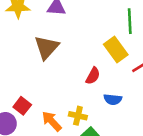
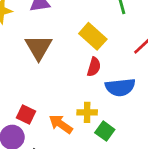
yellow rectangle: (116, 50) -> (93, 36), moved
blue semicircle: (113, 99) -> (120, 87), size x1.5

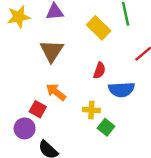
yellow rectangle: (93, 36) -> (99, 28), moved
orange arrow: (61, 124) -> (56, 92), moved

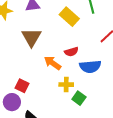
red semicircle: (99, 70) -> (71, 52), turned 56
orange arrow: (56, 92) -> (53, 63), moved

